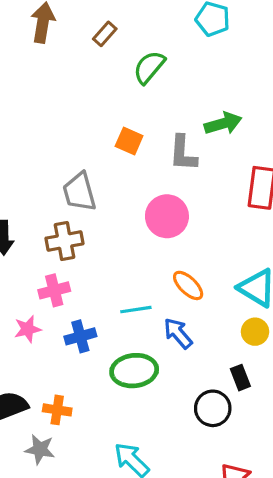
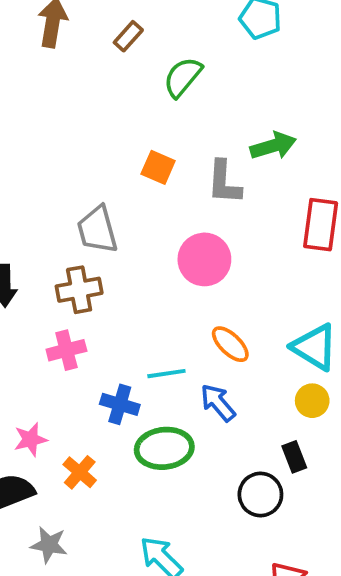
pink star: (28, 329) -> (30, 439), moved
blue cross: (80, 336) -> (120, 404), moved, turned 32
orange cross: (57, 410) -> (80, 472), moved, turned 32

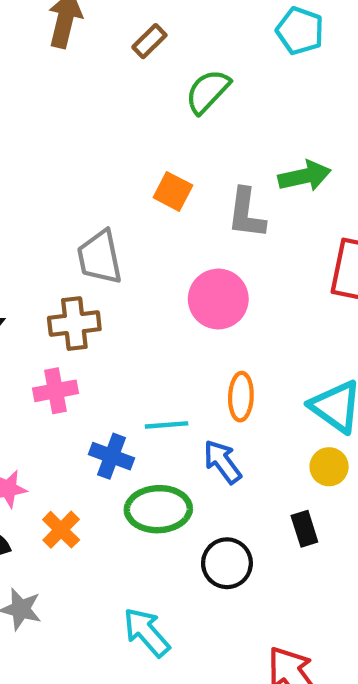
orange ellipse: (230, 344) -> (241, 397), turned 45
black circle: (260, 495) -> (227, 563), moved

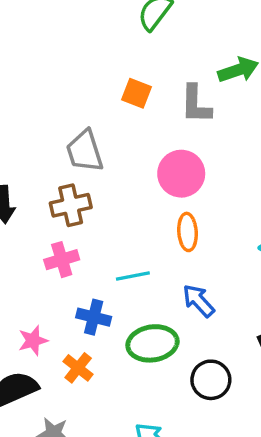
orange ellipse: (241, 397) -> (188, 232), moved
cyan line: (167, 425) -> (133, 276), moved
blue cross: (112, 456) -> (94, 317), moved

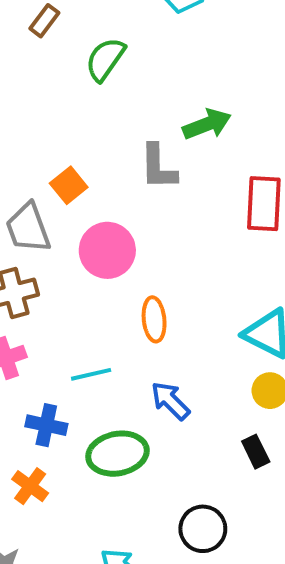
orange square: (136, 93) -> (69, 185), moved, turned 32
pink circle: (181, 174) -> (107, 250), moved
black circle: (211, 380) -> (203, 529), moved

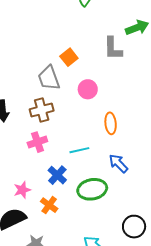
pink circle: (107, 250) -> (88, 89), size x0.7
blue cross: (46, 425) -> (57, 175), turned 30

